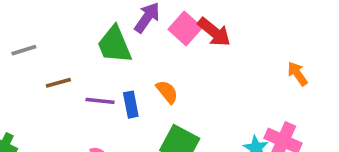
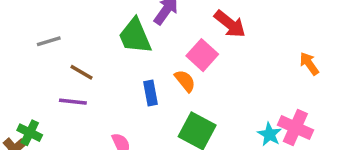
pink square: (185, 28) -> (202, 55), moved
brown line: (58, 83) -> (81, 72), turned 45
purple line: (100, 101) -> (73, 102), moved

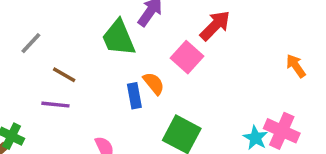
red arrow: (230, 24) -> (215, 26), turned -84
gray line: (49, 41) -> (31, 43), turned -30
orange semicircle: (185, 81) -> (154, 83), moved

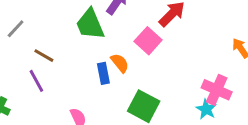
purple line: (55, 105) -> (36, 81), turned 55
pink cross: (282, 131) -> (217, 90), moved

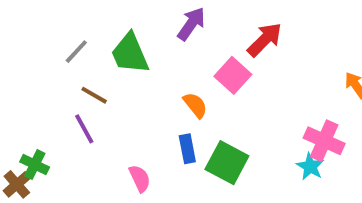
green trapezoid: (90, 24) -> (130, 54), moved
gray line: (16, 29) -> (76, 52), moved
blue rectangle: (103, 73) -> (187, 149), moved

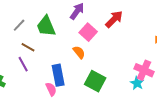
pink square: (233, 75) -> (88, 32), moved
blue rectangle: (187, 149) -> (58, 75), moved, size x1.5

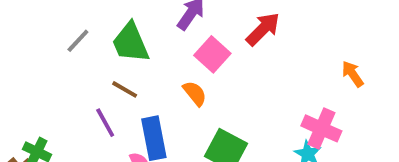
brown line: (28, 47) -> (125, 89), moved
purple line: (23, 64) -> (105, 123), moved

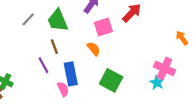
pink square: (212, 54) -> (103, 27), turned 30
brown line: (125, 89) -> (54, 47), turned 40

